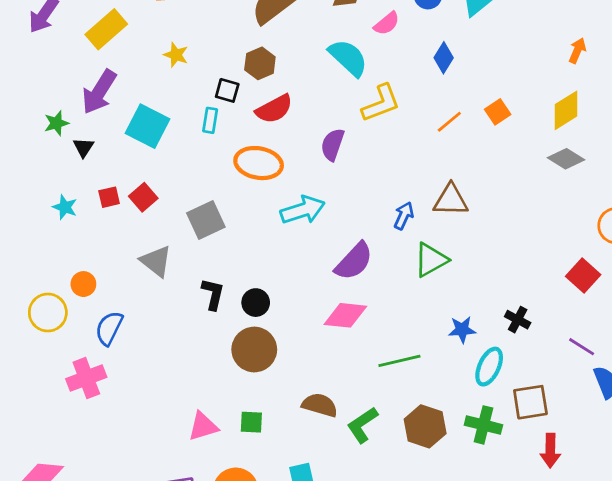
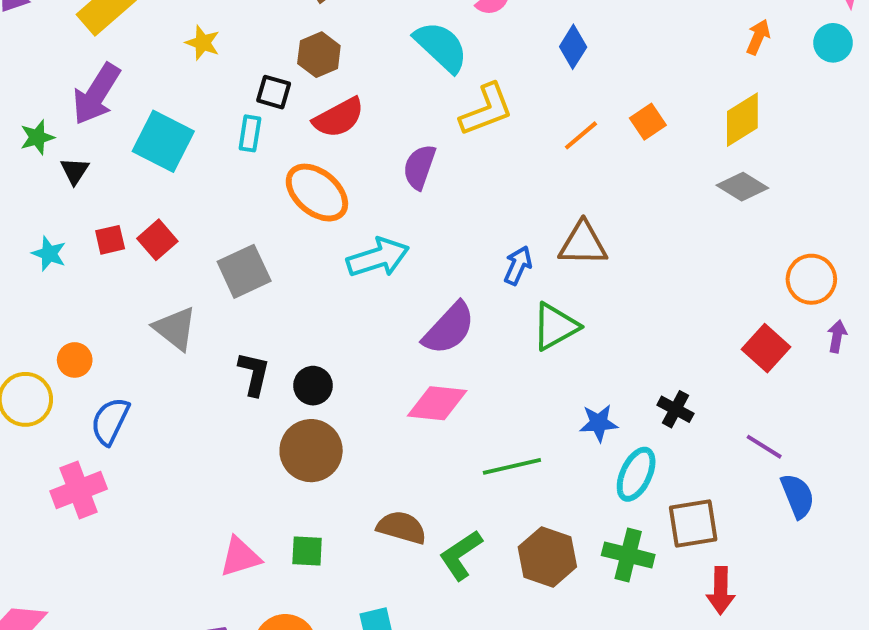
orange ellipse: (259, 163) -> (317, 193), turned 30

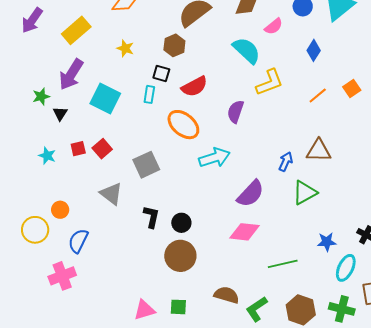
brown hexagon: (319, 55) -> (174, 45), moved

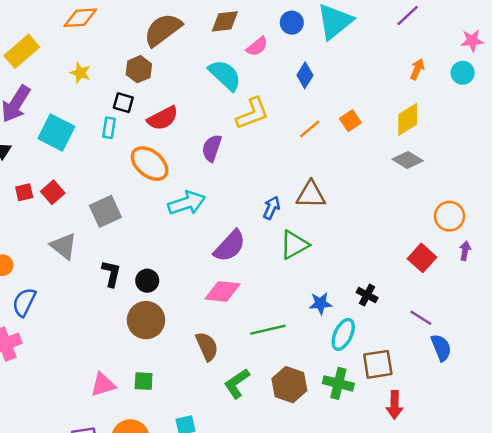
brown semicircle: (227, 295) -> (207, 346), moved, turned 50

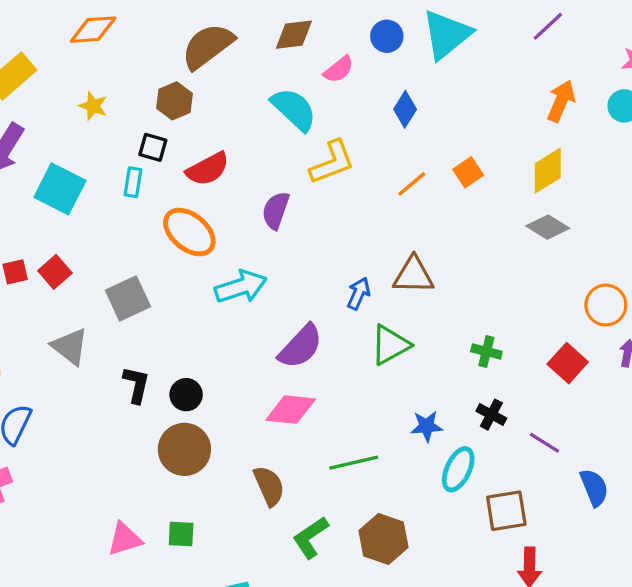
orange arrow: (417, 69) -> (561, 101), size x1.4
purple line: (421, 318) -> (544, 443), moved
green cross: (338, 383) -> (486, 351), moved, size x0.7

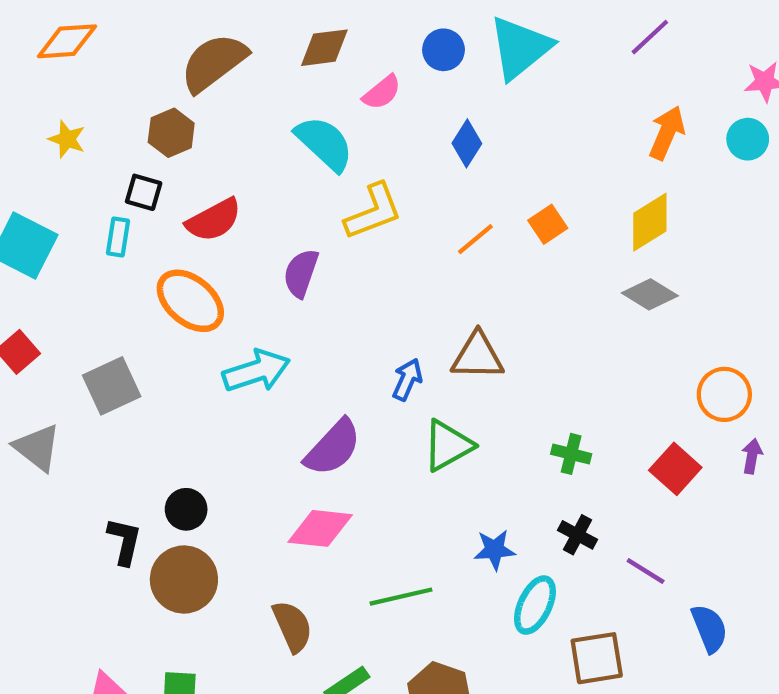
black L-shape: (136, 385) -> (124, 541), moved

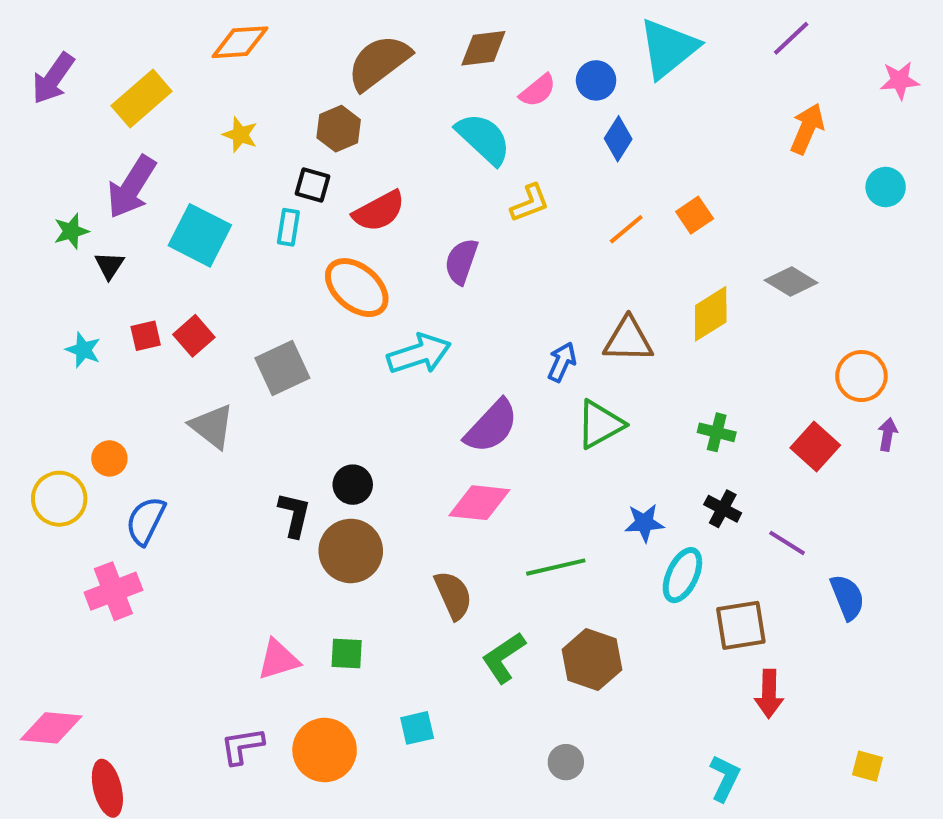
blue circle: (443, 50) -> (596, 80), moved
cyan circle: (748, 139) -> (886, 187), moved
yellow L-shape: (373, 211) -> (530, 203), size x0.7
yellow diamond: (650, 222) -> (711, 314), moved

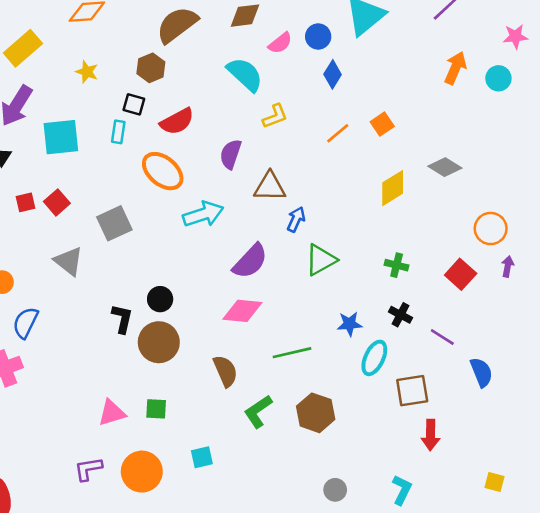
cyan circle: (886, 187) -> (498, 78), moved
cyan square: (200, 235) -> (61, 137), turned -33
brown triangle: (628, 340) -> (270, 187), moved
gray circle: (566, 762) -> (335, 490), moved

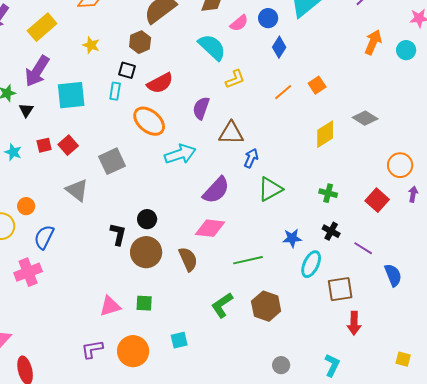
brown semicircle: (225, 371) -> (188, 259), moved

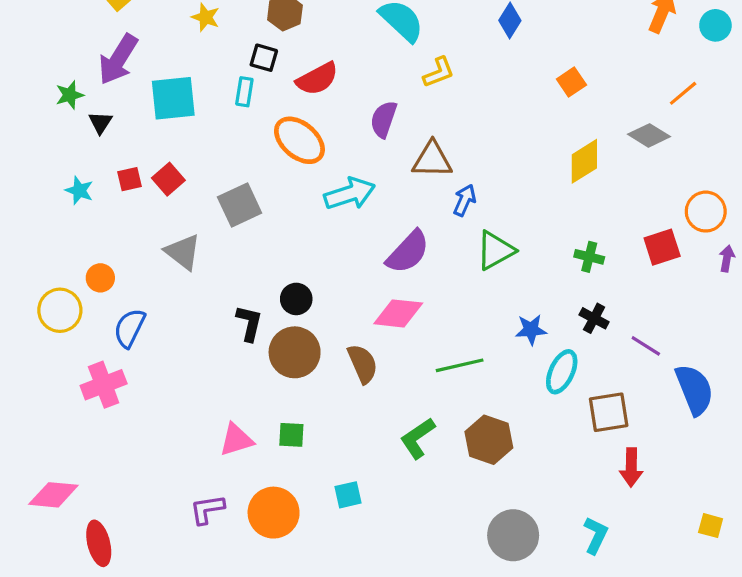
orange line: (283, 92) -> (683, 93), moved
red square: (377, 200) -> (662, 247), moved, turned 30
blue semicircle: (393, 275) -> (694, 390), size x1.4
gray circle: (281, 365) -> (513, 535), size x1.8

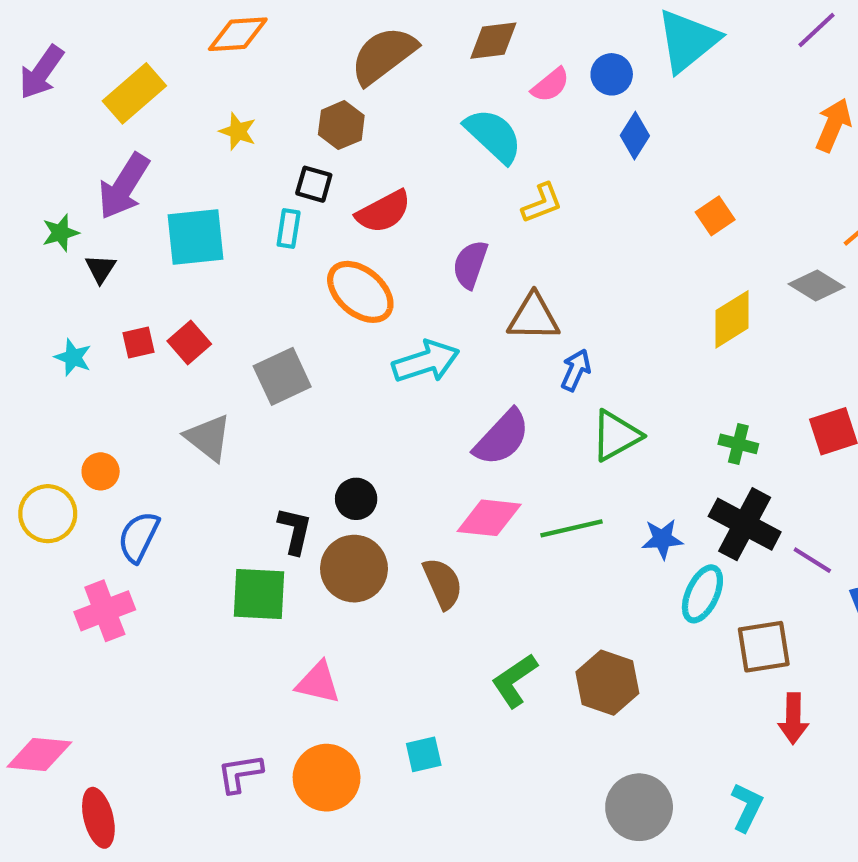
black cross: (594, 318) -> (745, 524), size x1.8
green line: (460, 365) -> (572, 528), moved
green square: (291, 435) -> (259, 594), moved, size x1.6
pink triangle: (236, 440) -> (318, 683), moved, turned 30

